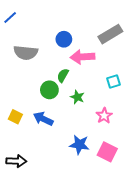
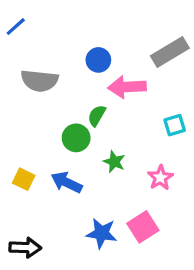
green star: (77, 97) -> (114, 162), moved
blue star: (79, 145) -> (102, 233), moved
pink square: (107, 152) -> (143, 227), moved, turned 30

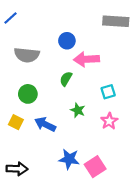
gray rectangle: (170, 52) -> (116, 21), moved, turned 35
cyan square: (175, 125) -> (108, 92), moved
green circle: (76, 138) -> (28, 94), moved
pink square: (143, 227) -> (95, 167), moved

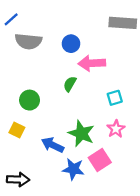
gray semicircle: (27, 55) -> (28, 41), moved
green star: (78, 110) -> (81, 133), moved, size x1.6
blue arrow: (45, 124) -> (53, 145), moved
pink square: (95, 167) -> (100, 160), moved

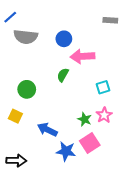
gray rectangle: (123, 23) -> (110, 20), size x0.6
green star: (81, 133) -> (85, 119), moved, size x0.6

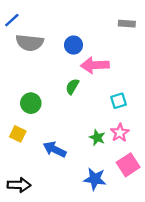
pink square: (90, 143) -> (128, 165), moved
blue star: (66, 151) -> (95, 179), moved

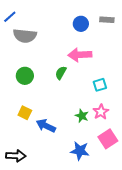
blue circle: (74, 45) -> (81, 24), moved
green circle: (31, 103) -> (25, 76), moved
yellow square: (18, 134) -> (25, 113), moved

